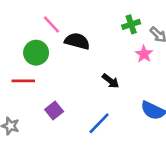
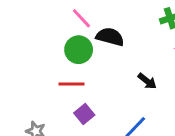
green circle: (36, 53) -> (79, 50), moved
red line: (23, 81) -> (71, 84), moved

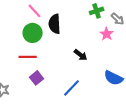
black semicircle: (110, 37) -> (55, 24), turned -108

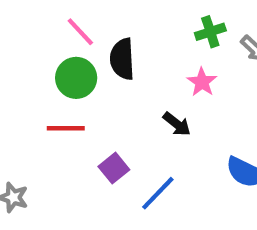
pink star: (107, 34) -> (202, 82), moved
purple square: (37, 78) -> (114, 168), moved

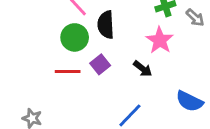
pink star: (202, 82) -> (160, 40), size x1.4
purple square: (114, 168) -> (100, 64), moved

